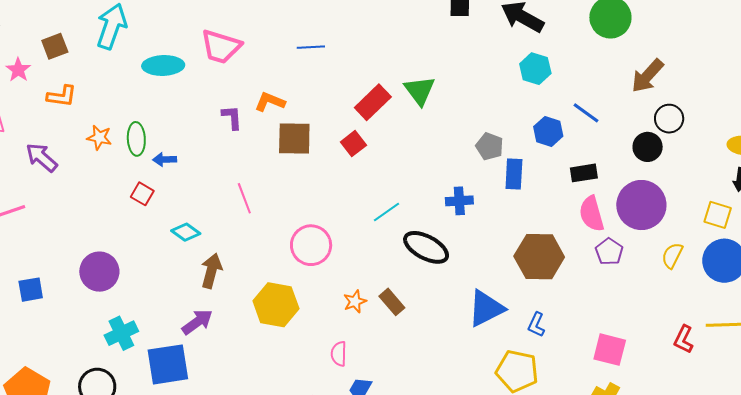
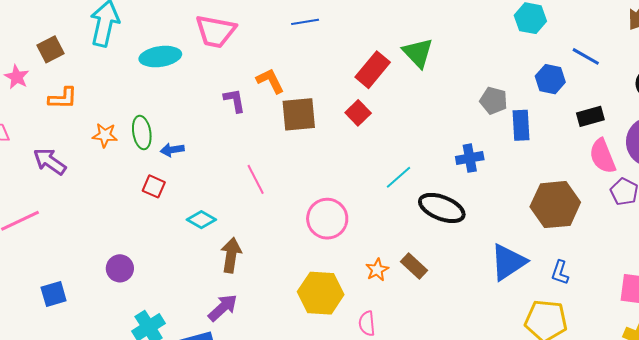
orange L-shape: (270, 102) -> (270, 81), turned 48
purple circle: (99, 272) -> (120, 268), size x0.7
yellow hexagon: (276, 305) -> (321, 293), moved

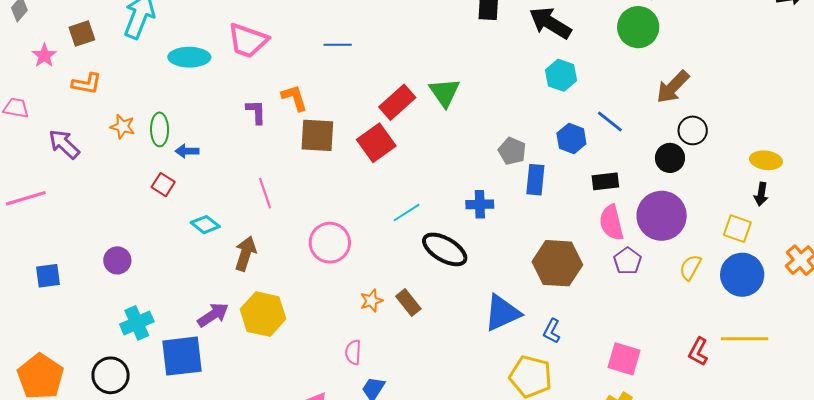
red square: (358, 113) -> (376, 143), size x1.5
brown arrow: (231, 255) -> (246, 254), moved
yellow hexagon: (321, 293) -> (263, 314), moved

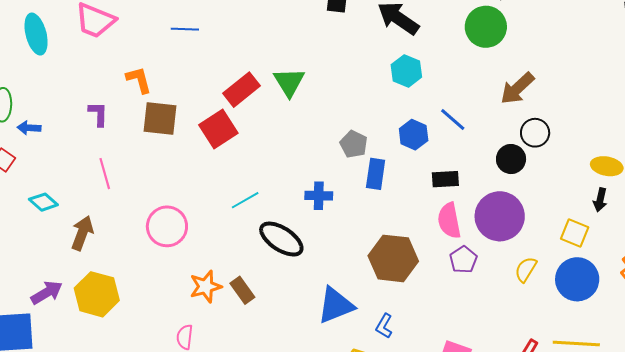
cyan ellipse: (189, 57) -> (36, 34), turned 72
purple L-shape: (256, 112) -> (98, 114), moved
orange star: (371, 301) -> (206, 286), size x1.4

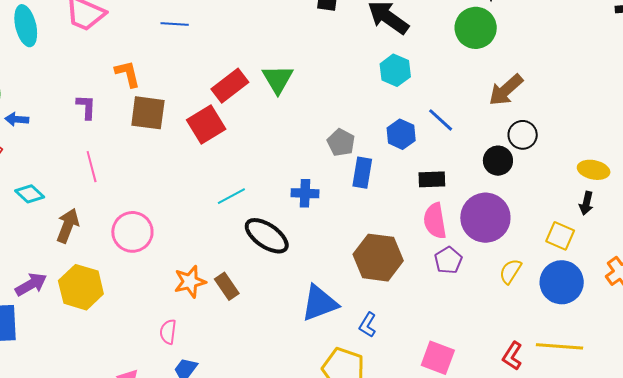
pink circle: (167, 226) -> (132, 232), moved

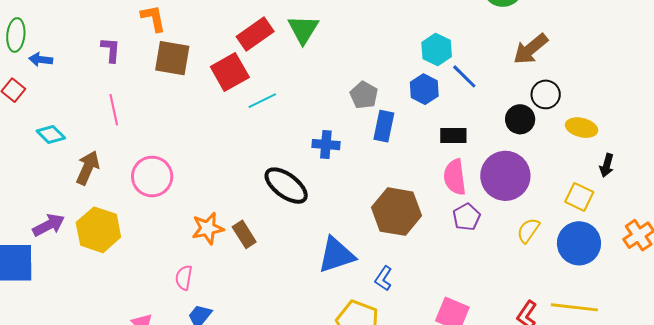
cyan hexagon: (395, 70) -> (437, 49), moved
yellow ellipse: (594, 170) -> (582, 128), moved
cyan line: (231, 196) -> (262, 101), moved

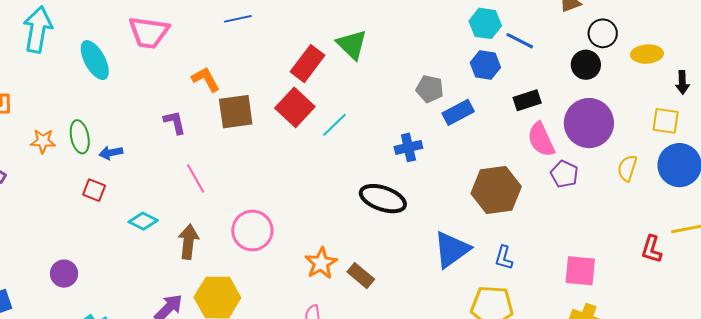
blue rectangle: (384, 126) -> (458, 112), turned 68
brown rectangle: (244, 234) -> (361, 276), moved

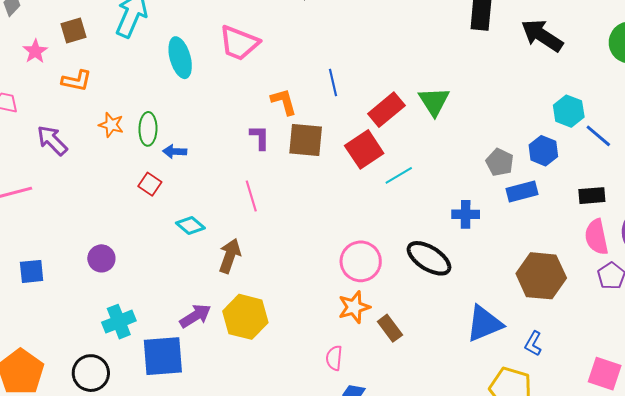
blue line: (238, 19) -> (333, 82), moved, turned 76
blue hexagon: (485, 65) -> (543, 151), moved
purple L-shape: (175, 122) -> (260, 137), moved
pink circle: (252, 231) -> (361, 261), moved

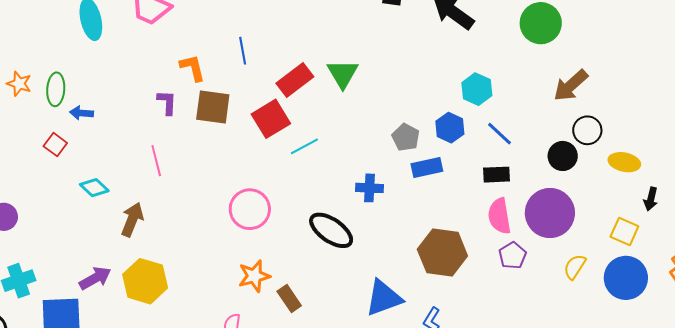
blue line: (598, 136) -> (500, 134), moved
pink circle: (361, 261) -> (250, 209), moved

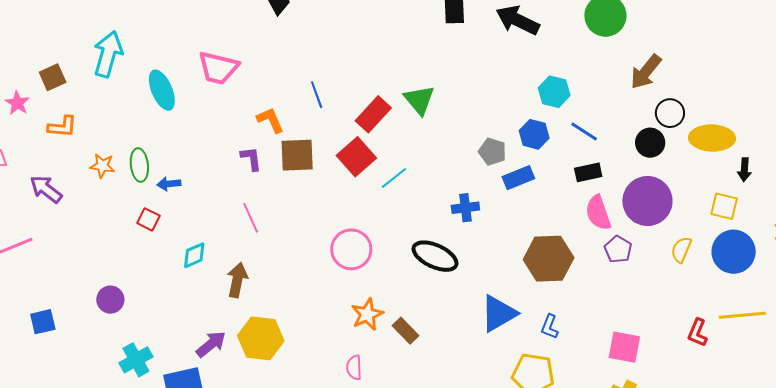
yellow ellipse: (624, 162) -> (712, 138), size x1.4
cyan diamond: (94, 188) -> (194, 255), turned -56

